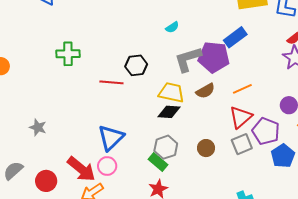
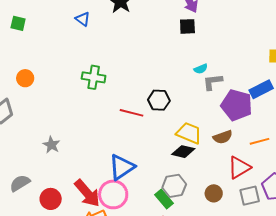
gray L-shape: (188, 59) -> (213, 82), moved, size x0.7
red triangle: (241, 117) -> (239, 168), moved
pink circle: (107, 166) -> (113, 194), size x1.5

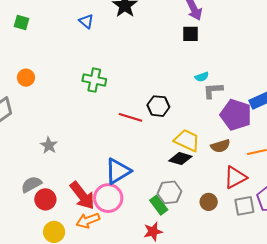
gray semicircle: (20, 183) -> (31, 184), moved

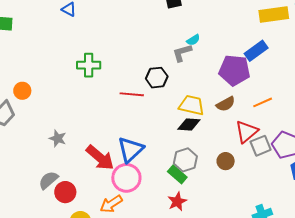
orange circle: (26, 78) -> (22, 91), moved
gray L-shape: (213, 90) -> (182, 53), moved
red arrow: (82, 195) -> (100, 158), moved
gray square: (244, 206) -> (261, 146), moved

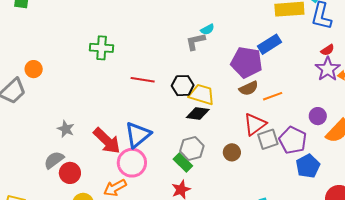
black hexagon: (157, 78) -> (183, 86), moved
brown semicircle: (226, 104) -> (249, 88), moved
gray star: (58, 138) -> (66, 129), moved

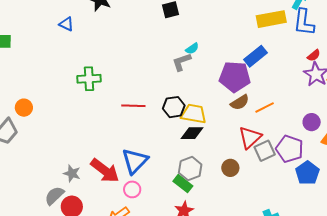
gray star: (66, 129) -> (72, 173), moved
pink circle: (132, 163) -> (132, 189), size x0.6

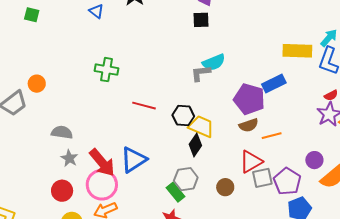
cyan semicircle: (192, 49) -> (214, 62), size x1.6
black diamond: (192, 133) -> (195, 145), turned -70
pink circle: (132, 189) -> (102, 185), moved, size x1.8
gray semicircle: (54, 196) -> (62, 132), moved, turned 40

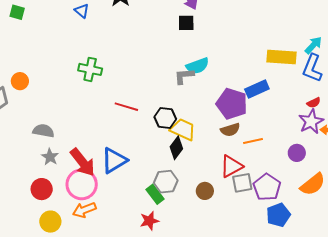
purple circle: (314, 160) -> (297, 153), moved

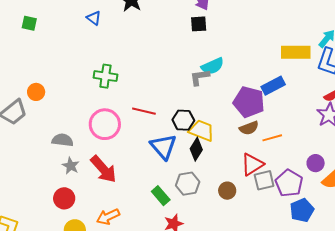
purple circle: (297, 153) -> (316, 163), moved
blue triangle: (114, 161) -> (163, 147), moved, turned -36
pink circle: (82, 184) -> (105, 124), moved
green rectangle: (155, 194) -> (161, 196), moved

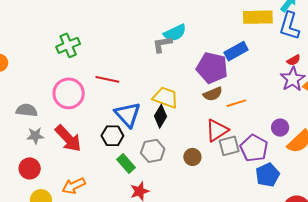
green cross: (105, 76) -> (68, 45), turned -30
black hexagon: (183, 120) -> (112, 136), moved
gray star: (71, 166) -> (35, 136), turned -30

